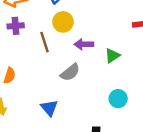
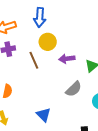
gray semicircle: (70, 72) -> (74, 89), moved

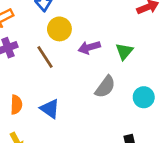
blue triangle: (43, 115) -> (50, 109), moved

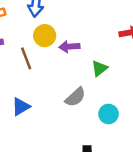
purple arrow: (89, 47) -> (69, 47), moved
blue triangle: (50, 109) -> (21, 107), turned 42

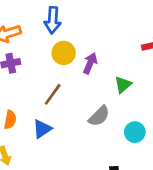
purple arrow: (69, 47) -> (90, 63), turned 120
brown line: (26, 58) -> (53, 94), moved, turned 60

